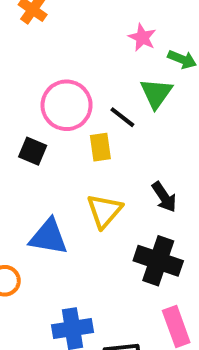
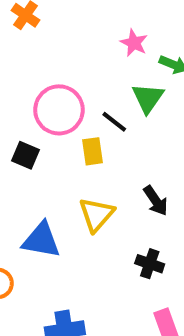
black cross: (158, 261) -> (150, 264), size x0.6

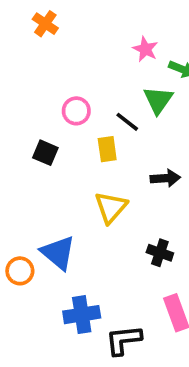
pink circle: (59, 110) -> (76, 111), size x0.6
black arrow: (156, 201) -> (165, 178), moved, turned -60
blue triangle: (41, 240) -> (58, 253), moved, turned 30

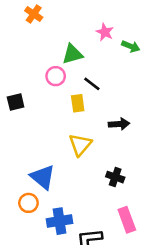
green triangle: (158, 100) -> (72, 54), moved, turned 40
black square: (45, 153) -> (16, 102), moved, turned -36
orange circle: (20, 271) -> (28, 203), moved

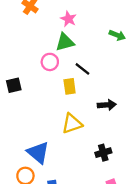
pink star: (105, 32) -> (68, 19), moved
yellow triangle: (80, 145) -> (72, 124), turned 30
black cross: (115, 177) -> (103, 153), turned -35

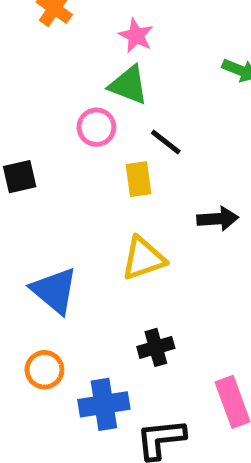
green triangle: (65, 42) -> (129, 85), turned 36
blue triangle: (38, 153) -> (54, 291), moved
black cross: (103, 153) -> (156, 347), moved

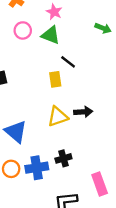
pink circle: (96, 127) -> (23, 30), moved
black arrow: (218, 219) -> (83, 112), moved
blue cross: (104, 404) -> (37, 168), moved

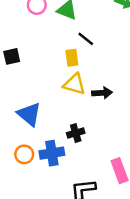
yellow triangle: (58, 117) -> (74, 84), moved, turned 35
black cross: (63, 158) -> (76, 133), moved

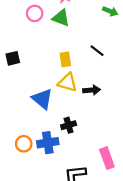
black line: (86, 39) -> (97, 51), moved
blue triangle: (29, 114) -> (42, 99), moved

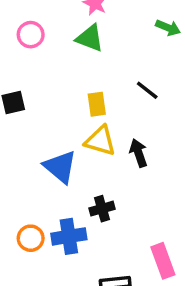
pink circle: (35, 13) -> (31, 35), moved
black arrow: (92, 90) -> (139, 153), turned -105

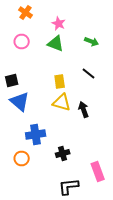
green arrow: (168, 28) -> (92, 42), moved
blue triangle: (60, 167) -> (20, 102), moved
black cross: (102, 209) -> (63, 154), moved
blue cross: (69, 236) -> (36, 134), moved

